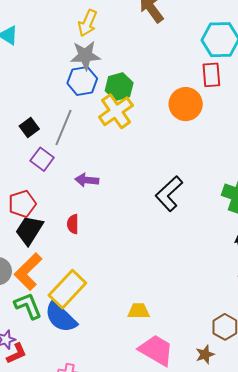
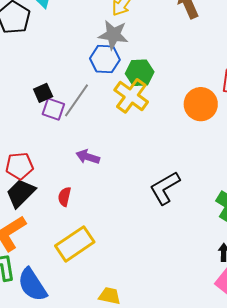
yellow cross: (116, 111) -> (131, 96), turned -32
purple square: (42, 159) -> (53, 109), moved, turned -30
yellow rectangle: (67, 289) -> (75, 244), moved

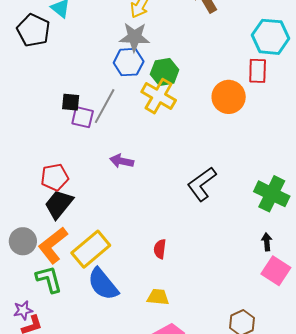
black square: (43, 93) -> (71, 102), turned 36
red semicircle: (65, 197) -> (160, 249), moved
yellow rectangle: (75, 244) -> (91, 249), moved
blue semicircle: (32, 285) -> (103, 284), moved

